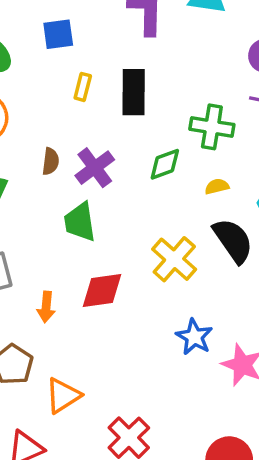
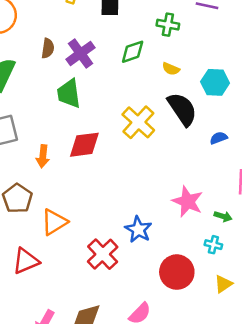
green cross: (212, 127) -> (168, 25), size x0.7
yellow semicircle: (217, 186) -> (171, 69), turned -144
blue star: (194, 337) -> (138, 229), moved

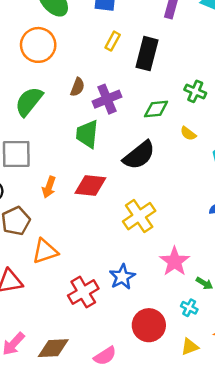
black semicircle: (182, 109) -> (139, 155), moved, turned 72
yellow cross: (138, 122) -> (139, 216), moved

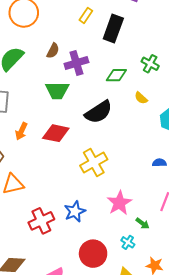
green trapezoid: (87, 134) -> (57, 90), turned -100

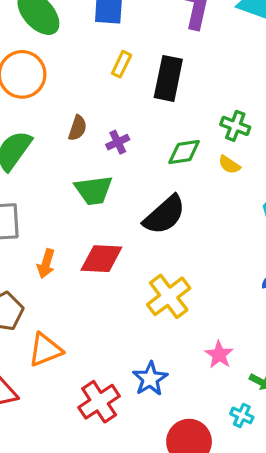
purple cross: (76, 63) -> (118, 142), size x0.6
yellow semicircle: (141, 98) -> (229, 165), moved
pink star: (119, 203) -> (219, 355), size x0.7

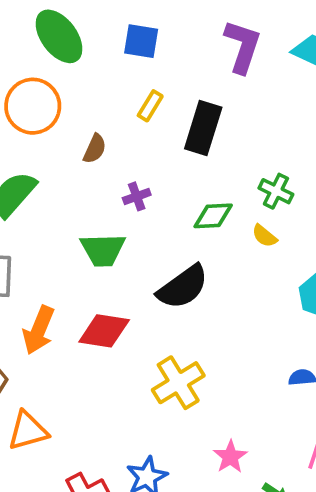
brown semicircle: (77, 128) -> (95, 149), moved
orange arrow: (46, 264) -> (39, 330), size x1.4

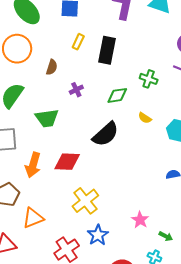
yellow semicircle: (264, 236) -> (145, 118), moved
green trapezoid: (103, 250) -> (47, 118), moved
yellow cross: (178, 383) -> (85, 201), moved

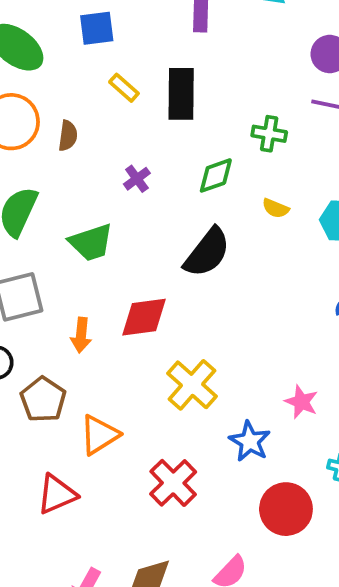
yellow rectangle: (78, 42) -> (124, 88), turned -63
brown semicircle: (52, 67) -> (68, 136), moved
orange arrow: (33, 165) -> (81, 335), size x0.7
blue star: (98, 235) -> (250, 441), moved

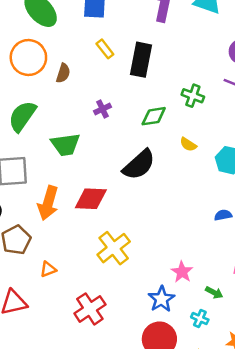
orange arrow: (81, 335) -> (48, 203), size x1.5
orange triangle: (99, 435) -> (48, 269), size x0.6
blue star: (250, 441) -> (161, 299), moved

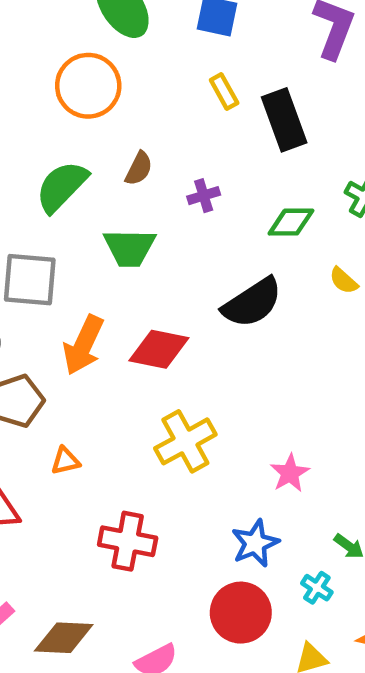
black rectangle: (141, 60) -> (284, 120), turned -40
brown semicircle: (63, 73) -> (139, 169), moved
pink star: (182, 272) -> (290, 473), moved
red cross: (90, 309) -> (128, 541), turned 36

